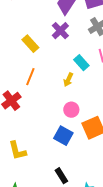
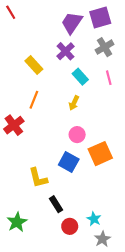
cyan rectangle: (81, 63) -> (80, 77), moved
yellow L-shape: (17, 151) -> (38, 178), moved
black rectangle: (61, 176) -> (56, 204), moved

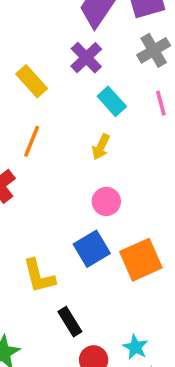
orange square: (100, 154) -> (141, 260), moved
blue square: (69, 162) -> (92, 249), turned 30

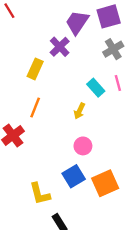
purple cross: (86, 58) -> (60, 47), moved
yellow rectangle: (32, 81) -> (35, 69), turned 66
cyan rectangle: (112, 101) -> (96, 88), moved

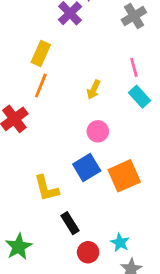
yellow rectangle: (35, 69) -> (41, 54), moved
pink line: (118, 83) -> (134, 67), moved
cyan rectangle: (96, 88) -> (139, 97), moved

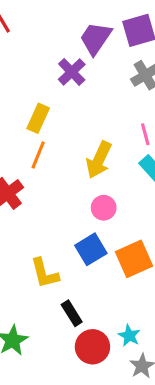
yellow arrow: (94, 90) -> (99, 160), size x1.6
red circle: (88, 252) -> (92, 347), size x1.4

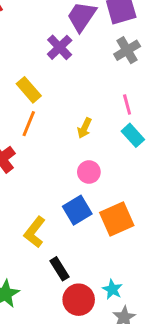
yellow rectangle: (38, 118) -> (29, 90), turned -65
yellow arrow: (99, 160) -> (85, 128), size x0.6
yellow L-shape: (45, 273) -> (35, 232), turned 52

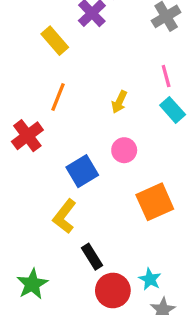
yellow rectangle: (29, 90) -> (55, 41), moved
blue square: (77, 210) -> (82, 171), moved

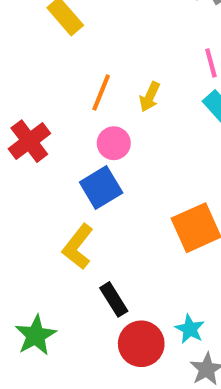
orange line: (58, 97) -> (101, 93), moved
pink circle: (124, 150) -> (114, 143), moved

